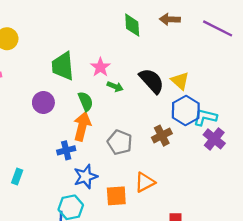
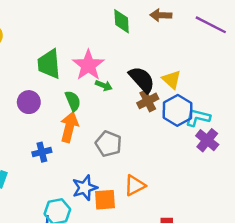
pink star: (100, 67) -> (88, 65), size x1.5
brown cross: (162, 136) -> (148, 101), moved
blue cross: (66, 150) -> (42, 152), moved
blue star: (86, 177) -> (85, 188), moved

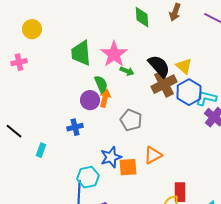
brown arrow: (161, 15) -> (175, 12), turned -72
brown cross: (148, 101) -> (164, 84), size x1.4
purple circle: (29, 102) -> (90, 100), moved
orange arrow: (69, 127) -> (105, 98), moved, size x0.7

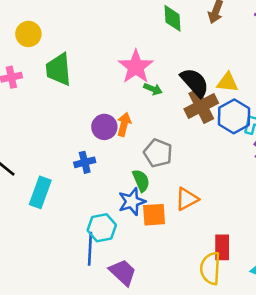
green trapezoid: (81, 53) -> (59, 69), moved
yellow triangle: (184, 66) -> (227, 82), turned -36
green semicircle: (101, 84) -> (141, 181), moved
cyan rectangle: (41, 150) -> (40, 192), size x1.6

